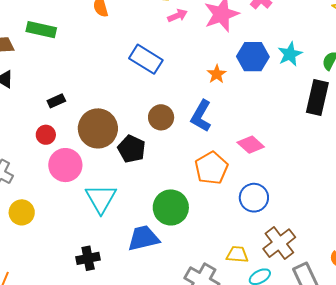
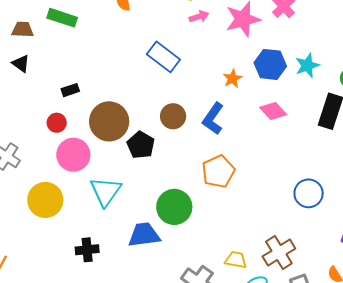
pink diamond: (251, 145) -> (273, 111), moved
blue circle: (254, 198) -> (309, 193), moved
yellow circle: (22, 212) -> (45, 200), moved, size x1.4

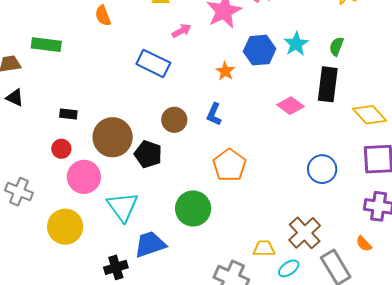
pink arrow: (199, 16) -> (182, 31), moved
black rectangle: (70, 90) -> (68, 114), turned 36
pink diamond: (273, 111) -> (290, 106), moved
blue L-shape: (213, 119) -> (214, 114), size x0.7
blue trapezoid: (144, 235) -> (150, 244), moved

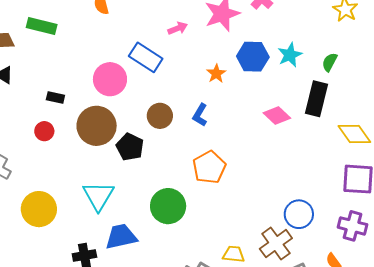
blue circle: (322, 169) -> (299, 214), moved
pink circle: (84, 177) -> (110, 79), moved

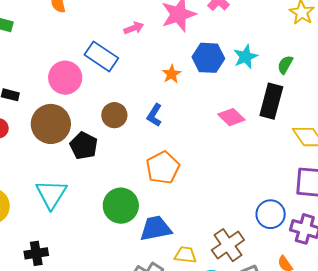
blue circle: (299, 214) -> (271, 214), moved
blue trapezoid: (121, 237) -> (156, 228), moved

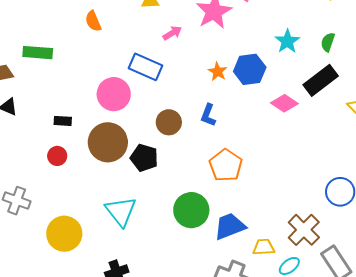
blue hexagon: (208, 58) -> (250, 69), moved
black rectangle: (271, 101) -> (321, 80), turned 48

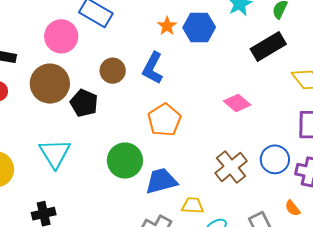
pink diamond: (284, 103) -> (237, 103), moved
blue L-shape: (208, 115) -> (153, 68), size x1.4
brown cross: (304, 230) -> (231, 167), moved

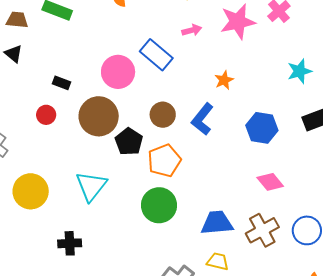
blue hexagon: (199, 27) -> (262, 128), moved
pink diamond: (237, 103) -> (270, 182), moved
orange pentagon: (164, 120) -> (164, 161), moved
blue trapezoid: (161, 181) -> (217, 223), moved

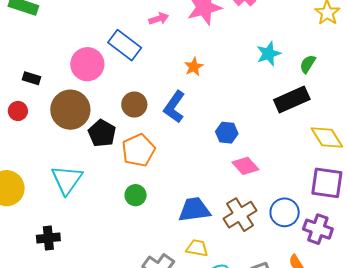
blue hexagon: (262, 128) -> (227, 133), moved, size x0.7
green circle: (159, 205) -> (136, 195), size x0.6

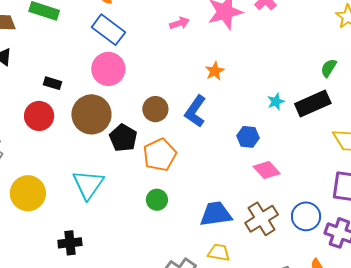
blue rectangle: (125, 45) -> (108, 30), moved
cyan star: (269, 54) -> (276, 102), moved, size x0.7
red circle: (18, 111) -> (39, 116), size x1.5

